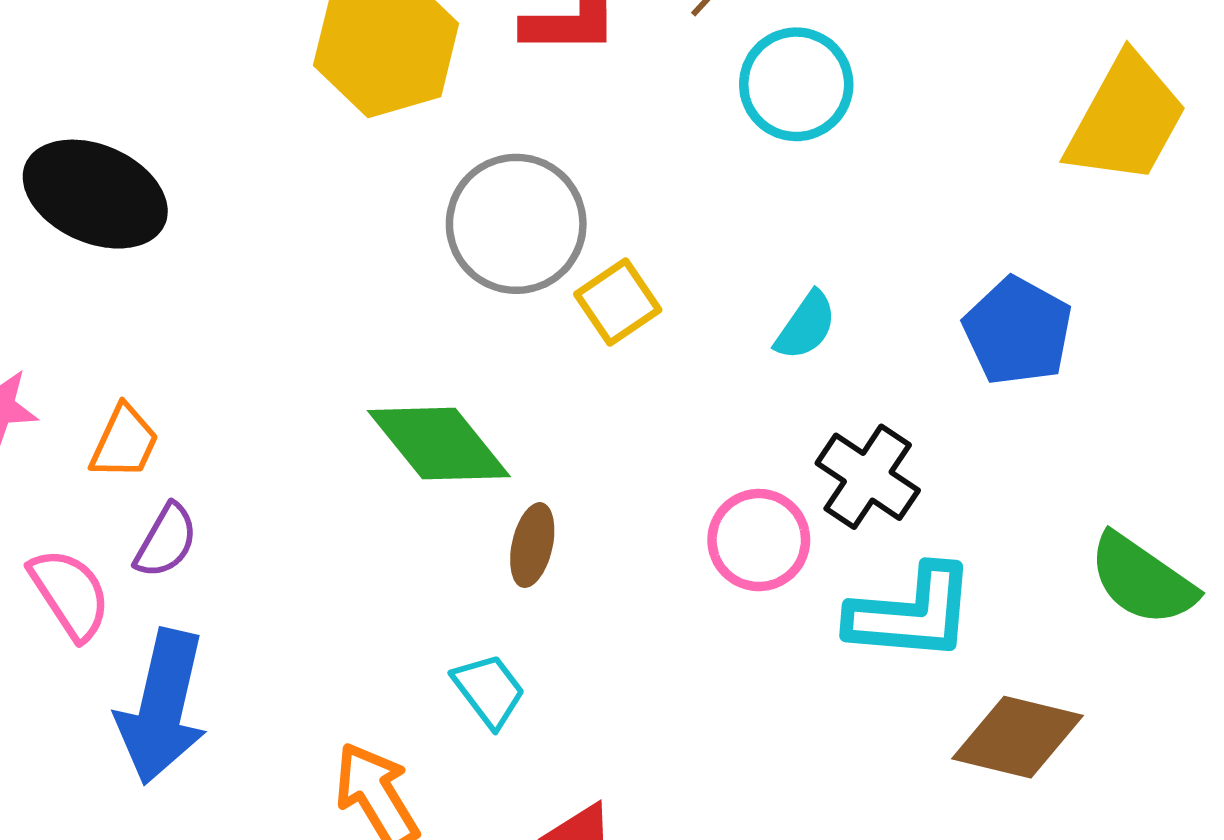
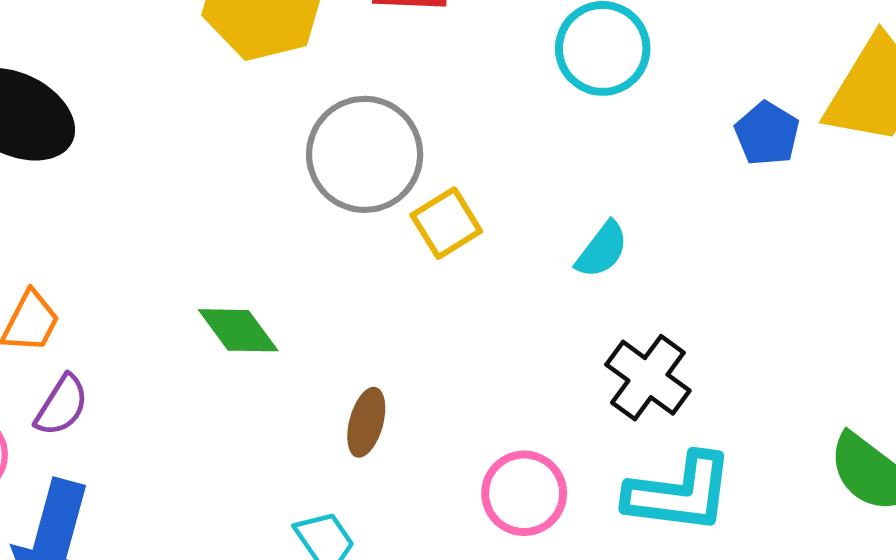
blue pentagon: (1018, 331) -> (767, 134), moved, size x0.7
green diamond: (439, 444) -> (238, 330), moved, size x0.7
pink circle: (759, 540) -> (524, 493), moved

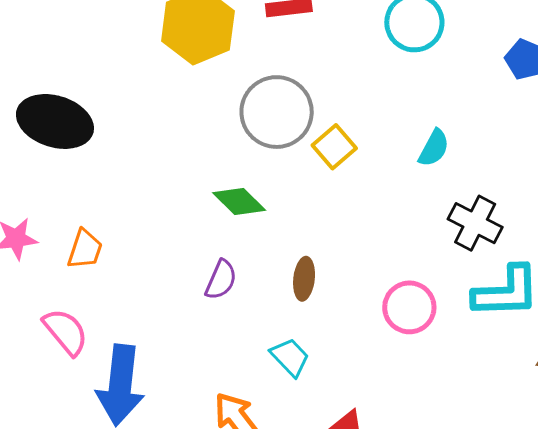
green diamond: (238, 330) -> (239, 202), moved
purple semicircle: (62, 405) -> (221, 280), moved

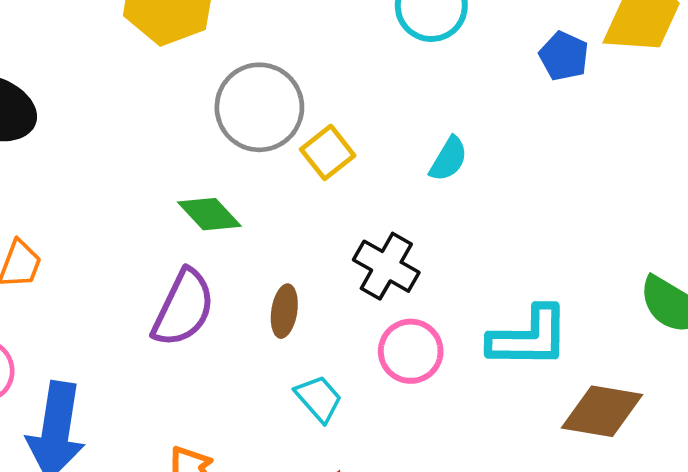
black cross: (475, 223) -> (386, 266), moved
purple semicircle: (221, 280) -> (183, 308), size x1.6
cyan trapezoid: (290, 357) -> (319, 399), moved

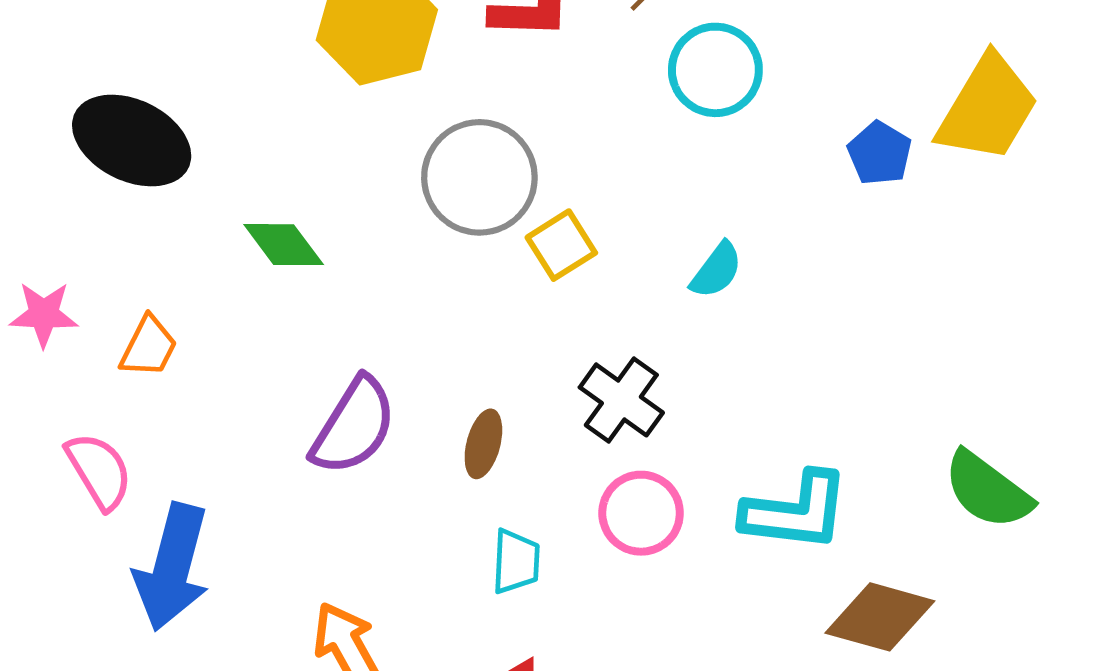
green diamond: (209, 214) -> (284, 245), moved
cyan trapezoid: (319, 399) -> (516, 562), turned 38

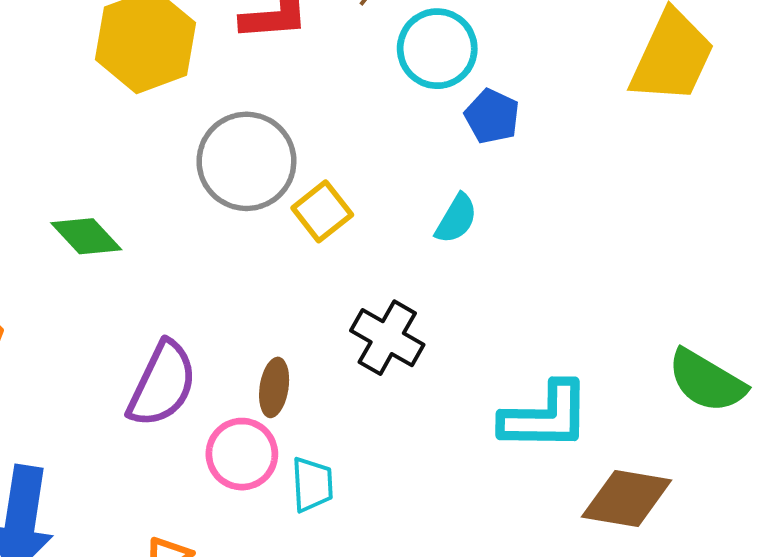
blue pentagon: (880, 153) -> (492, 116), moved
pink circle: (641, 513) -> (242, 454), moved

